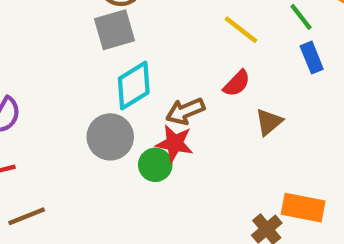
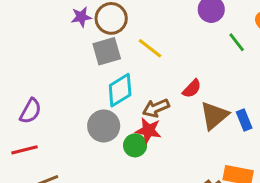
yellow line: (241, 30) -> (150, 48), moved
blue rectangle: (312, 58) -> (244, 120), moved
brown triangle: (269, 122) -> (214, 116), size x1.5

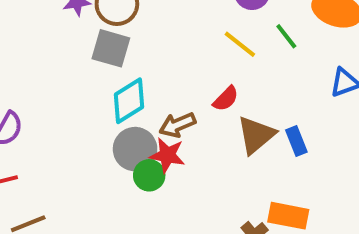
yellow line: (150, 48) -> (240, 44), moved
gray square: (107, 51) -> (111, 48), turned 32
gray circle: (104, 126) -> (135, 149), moved

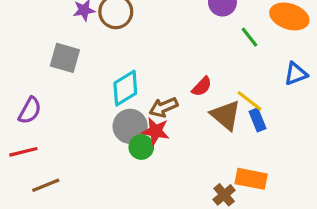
yellow line: (240, 44) -> (250, 101), moved
gray square: (111, 48) -> (65, 58), moved
brown triangle: (256, 135) -> (226, 115), turned -40

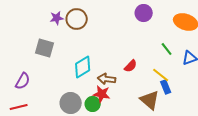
green line: (250, 37) -> (167, 49), moved
brown arrow: (164, 107) -> (107, 79), turned 30
brown triangle: (226, 115) -> (150, 100), moved
gray circle: (130, 126) -> (71, 103), moved

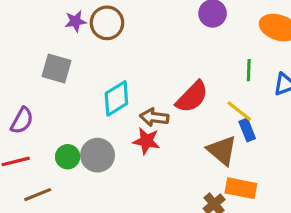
green line: (167, 49) -> (249, 70), turned 40
red semicircle: (131, 66) -> (192, 97), size x1.6
green circle: (93, 104) -> (68, 157), moved

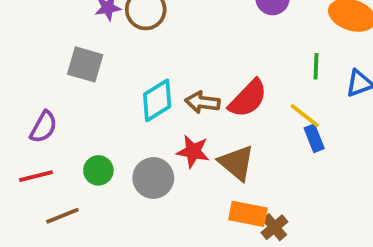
brown arrow: (154, 117) -> (202, 102), moved
brown triangle: (222, 150) -> (237, 163), moved
gray circle: (98, 155) -> (153, 178), moved
orange rectangle: (241, 188) -> (248, 214), moved

